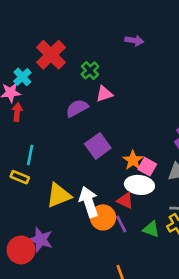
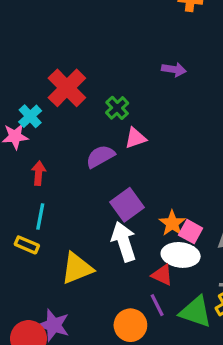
red arrow: (17, 112) -> (39, 173), moved
white arrow: (89, 202) -> (124, 242), moved
orange circle: (103, 217) -> (130, 325), moved
green triangle: (151, 229) -> (196, 312), size x1.5

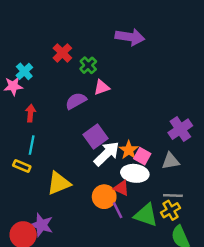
purple arrow: (174, 69) -> (130, 37), size x1.6
red cross: (67, 88) -> (62, 53), moved, size x0.7
white arrow: (124, 242) -> (107, 154), moved, turned 64
orange circle: (130, 325) -> (104, 197), moved

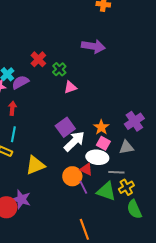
purple semicircle: (76, 101) -> (20, 82), moved
orange star: (129, 150) -> (101, 127), moved
gray line: (173, 195) -> (116, 172), moved

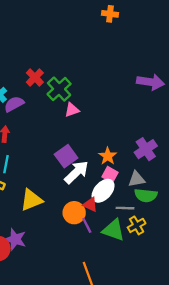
purple arrow: (93, 46) -> (150, 82), moved
green cross: (59, 69) -> (59, 89), size x1.5
white ellipse: (97, 157) -> (103, 191), turned -55
green semicircle: (134, 209) -> (146, 195), moved, turned -60

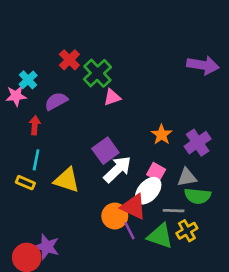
purple semicircle: (14, 104) -> (56, 101), moved
orange star: (108, 156) -> (162, 135), moved
yellow triangle: (31, 200) -> (67, 180), moved, turned 40
red triangle: (90, 205) -> (133, 207), size x1.5

